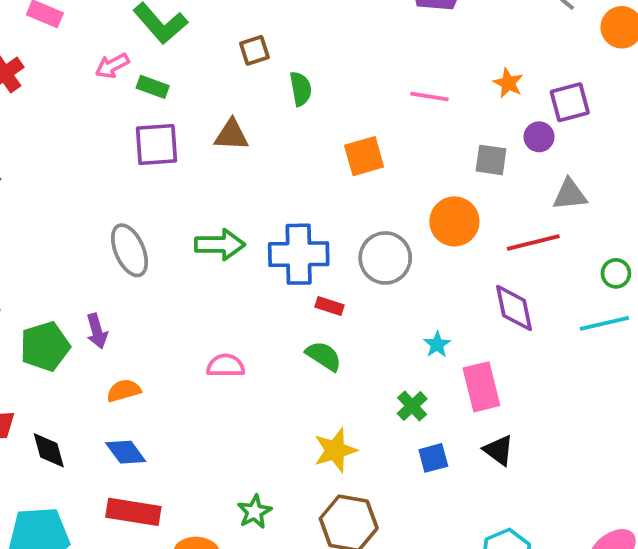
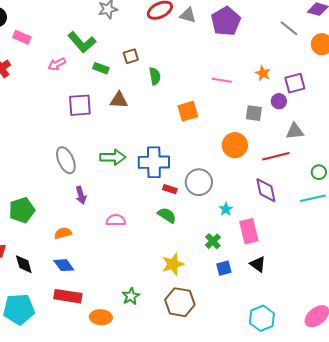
green rectangle: (153, 87) -> (101, 68), moved
gray circle: (385, 258) -> (199, 182), moved
purple arrow: (97, 331) -> (81, 195), moved

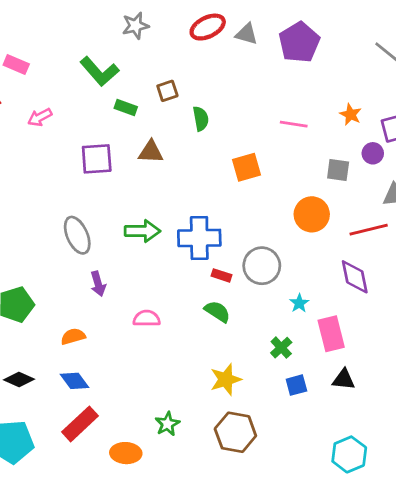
pink arrow: (57, 64) -> (40, 117), moved
black diamond: (24, 264) -> (19, 379), turned -50
black triangle: (258, 264) -> (344, 379), turned -30
red rectangle: (68, 296) -> (80, 424), turned -52

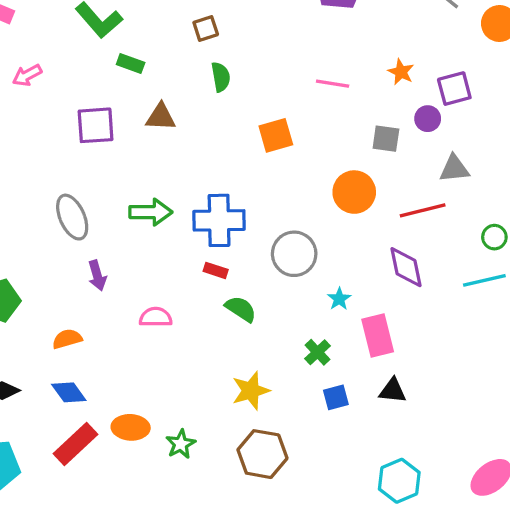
brown square: (167, 91) -> (206, 28), moved
red rectangle: (222, 275) -> (216, 270), moved
orange ellipse: (126, 453) -> (131, 427), moved

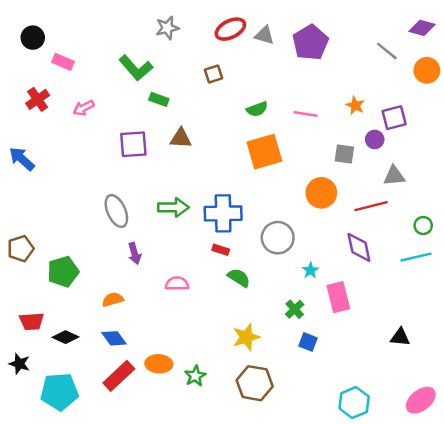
green semicircle: (221, 77) -> (257, 109), moved, turned 80
orange square: (276, 135) -> (264, 152), size x1.4
black triangle: (393, 391) -> (400, 337), moved
blue square: (336, 397) -> (308, 342), turned 36

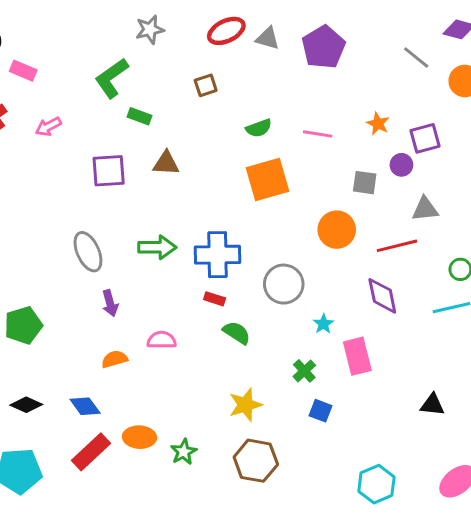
green L-shape: (136, 68) -> (112, 78), turned 96
orange semicircle: (113, 300) -> (114, 359), moved

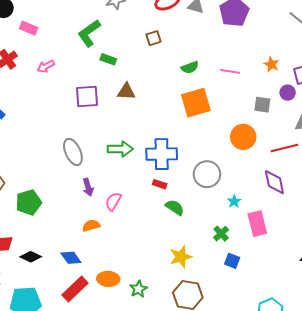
pink semicircle: (162, 340) -> (113, 201), moved, turned -60

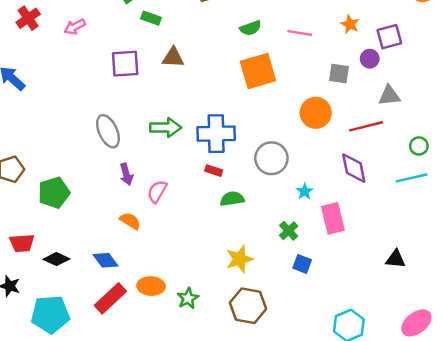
green semicircle: (175, 207) -> (232, 199), turned -42
orange semicircle: (91, 226) -> (130, 221), turned 48

